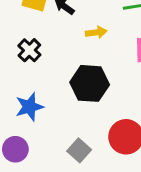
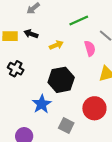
blue star: (29, 107) -> (42, 104), moved

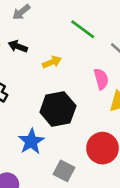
green line: (79, 20) -> (83, 29), turned 60
pink semicircle: (90, 48) -> (101, 79), moved

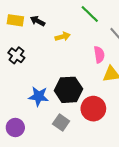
black hexagon: (58, 109) -> (68, 90), moved
blue star: (31, 141) -> (39, 96), turned 30

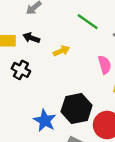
black cross: (16, 55) -> (21, 70), moved
blue star: (39, 96) -> (45, 121), turned 30

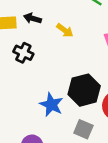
yellow arrow: (61, 51) -> (65, 30), turned 63

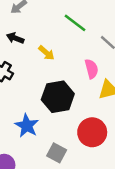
black hexagon: (84, 90) -> (58, 97), moved

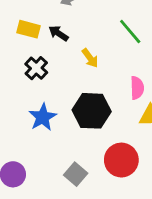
blue star: (27, 126) -> (43, 117), moved

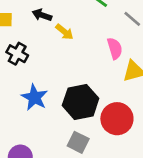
black arrow: (59, 33) -> (42, 15), moved
black hexagon: (92, 111) -> (81, 102), moved

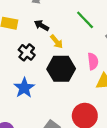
black cross: (17, 54) -> (27, 52), moved
black hexagon: (81, 102) -> (61, 69), moved

